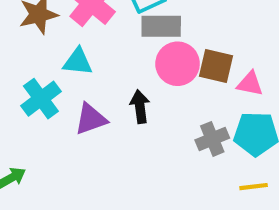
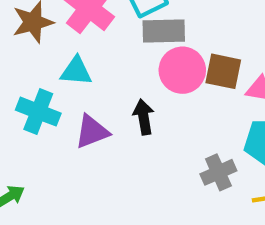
cyan cross: (41, 99) -> (38, 112), turned -30
gray cross: (212, 139) -> (218, 172), moved

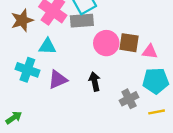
gray rectangle: (164, 31) -> (82, 21), moved
black arrow: (144, 117) -> (95, 82), moved

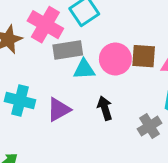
gray rectangle: (82, 21) -> (68, 50), moved
cyan triangle: (47, 46) -> (84, 69), moved

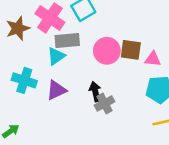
cyan triangle: (84, 69) -> (56, 56), moved, turned -36
gray cross: (150, 126) -> (105, 103), moved

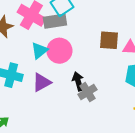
gray rectangle: (67, 41) -> (55, 21), moved
pink circle: (107, 51) -> (59, 51), moved

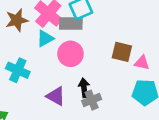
cyan triangle: (39, 51) -> (45, 38), moved
purple triangle: (42, 82) -> (56, 96), moved, turned 48

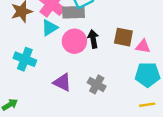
black arrow: (84, 88) -> (93, 39), moved
gray cross: (92, 100) -> (97, 84), turned -36

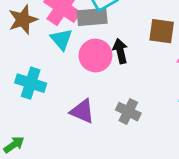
cyan triangle: (50, 28) -> (61, 39), turned -36
brown square: (123, 37) -> (162, 31), moved

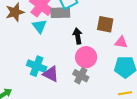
pink circle: (95, 56) -> (86, 57), moved
cyan cross: (31, 83) -> (37, 66), moved

